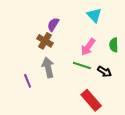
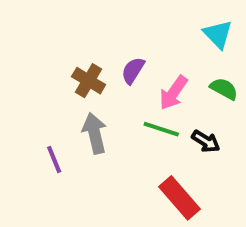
cyan triangle: (94, 15) -> (218, 34), moved
purple semicircle: (53, 24) -> (133, 71), moved
green semicircle: (114, 45) -> (224, 89), turned 120

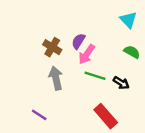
pink arrow: (173, 93) -> (87, 54), moved
purple line: (54, 159) -> (39, 115), moved, turned -35

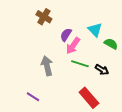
cyan triangle: (128, 20) -> (95, 30), moved
brown cross: (52, 47) -> (44, 17), moved

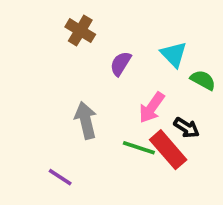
pink arrow: (73, 46) -> (152, 108), moved
green line: (80, 64) -> (139, 148), moved
red rectangle: (89, 98) -> (168, 150), moved

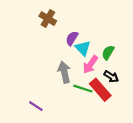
cyan triangle: (174, 54) -> (83, 48), moved
green semicircle: (203, 80) -> (108, 52), moved, turned -88
gray arrow: (86, 120) -> (64, 72), moved

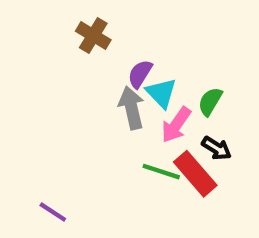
gray arrow: (64, 72) -> (131, 108), moved
purple line: (36, 106) -> (53, 212), moved

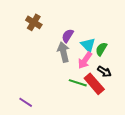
brown cross: (93, 36) -> (34, 22), moved
cyan triangle: (161, 93) -> (88, 45), moved

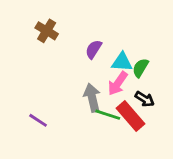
cyan triangle: (88, 45) -> (122, 62), turned -42
gray arrow: (63, 52) -> (92, 98), moved
purple line: (26, 102) -> (38, 120), moved

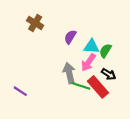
purple line: (38, 120) -> (20, 91), moved

